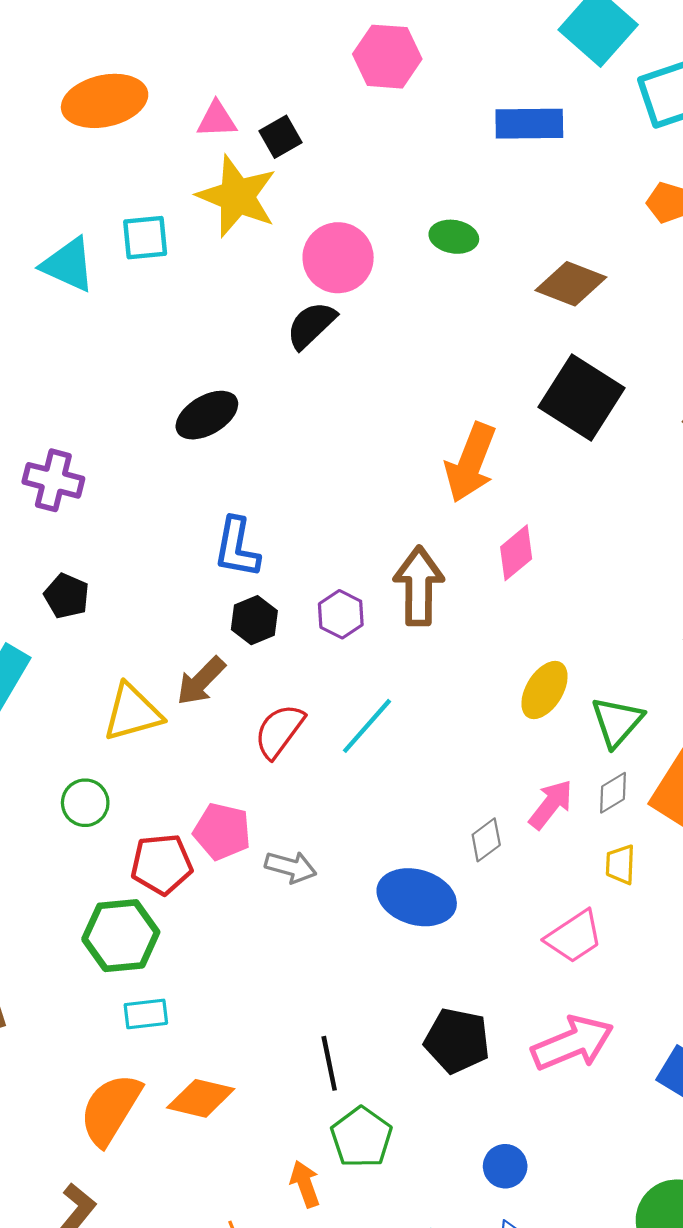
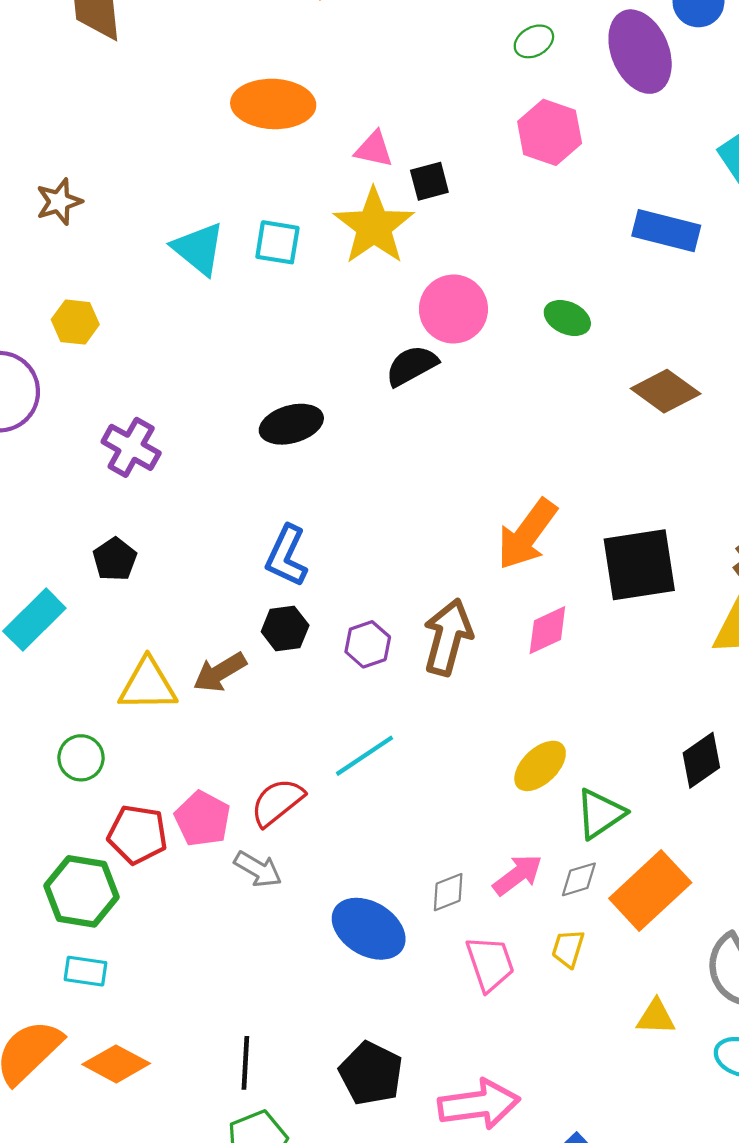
black square: (582, 398) -> (639, 565), moved, turned 34
red semicircle: (279, 731) -> (277, 802), moved
pink trapezoid: (574, 937) -> (490, 964), moved, turned -90

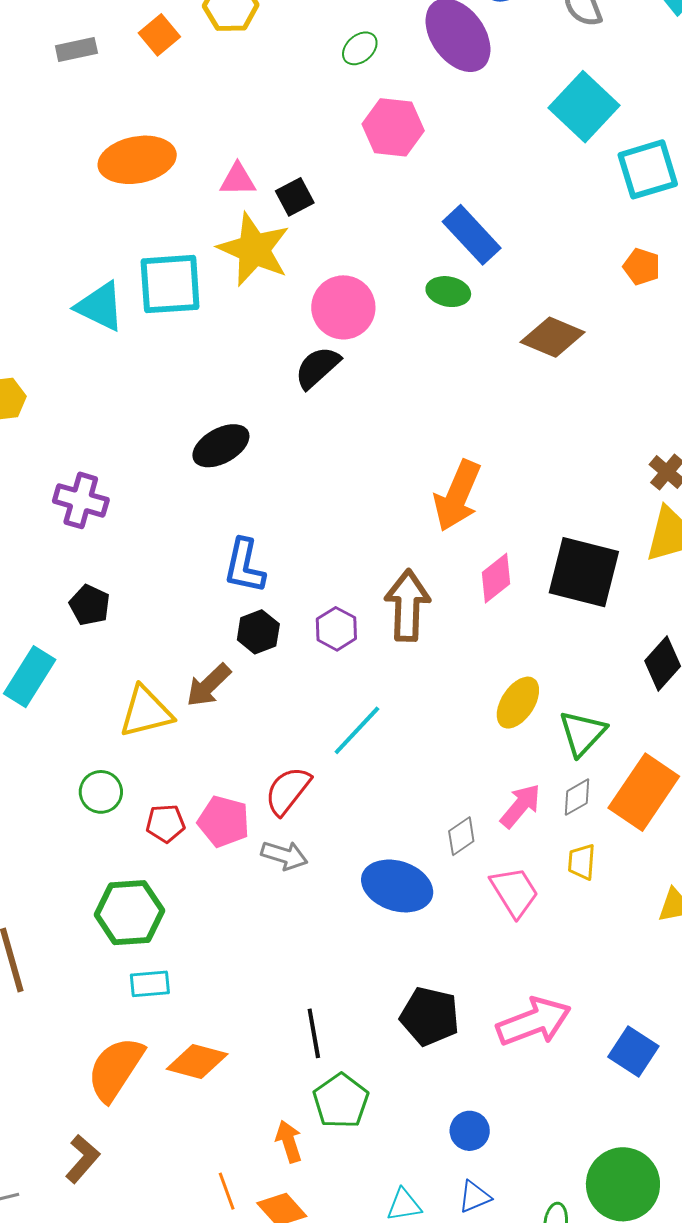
blue rectangle: (666, 231) -> (472, 235), moved, turned 46
cyan square: (277, 242) -> (170, 284), size x1.5
black square: (639, 565) -> (584, 572), moved, turned 36
red pentagon: (138, 834) -> (165, 823), moved, size x0.7

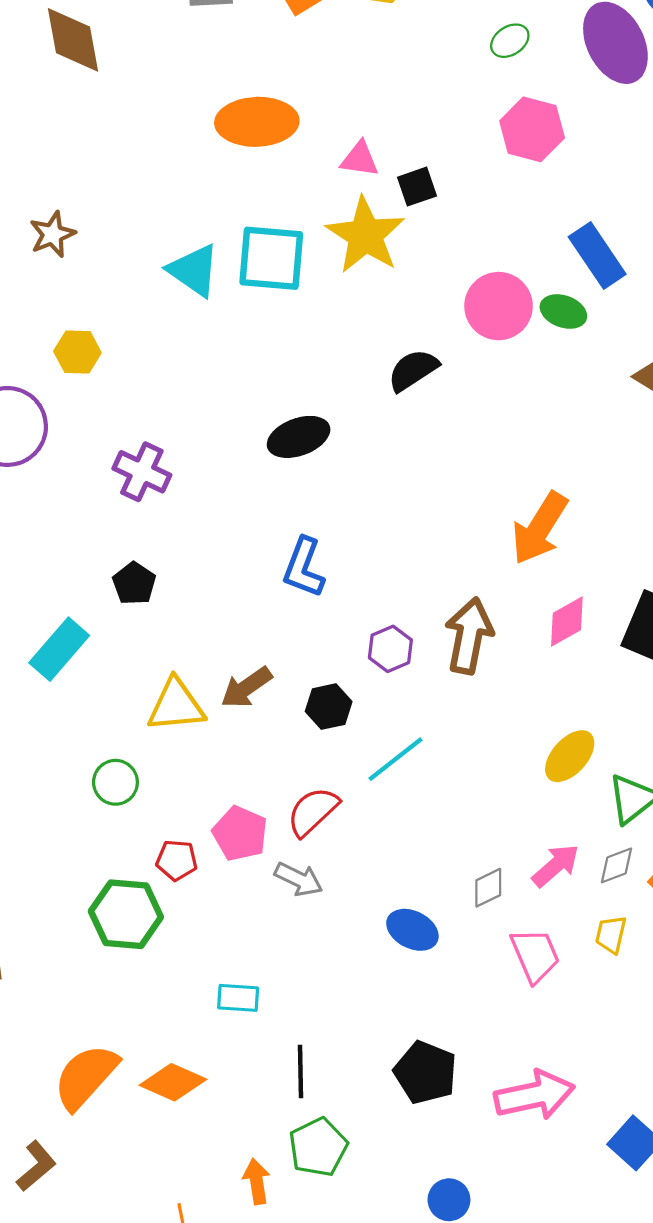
pink circle: (343, 307) -> (499, 306), moved
black hexagon: (258, 632) -> (329, 707), moved
red pentagon: (165, 823) -> (177, 860), moved
blue ellipse: (397, 886) -> (412, 930), size x0.7
cyan rectangle: (150, 984) -> (238, 998), moved

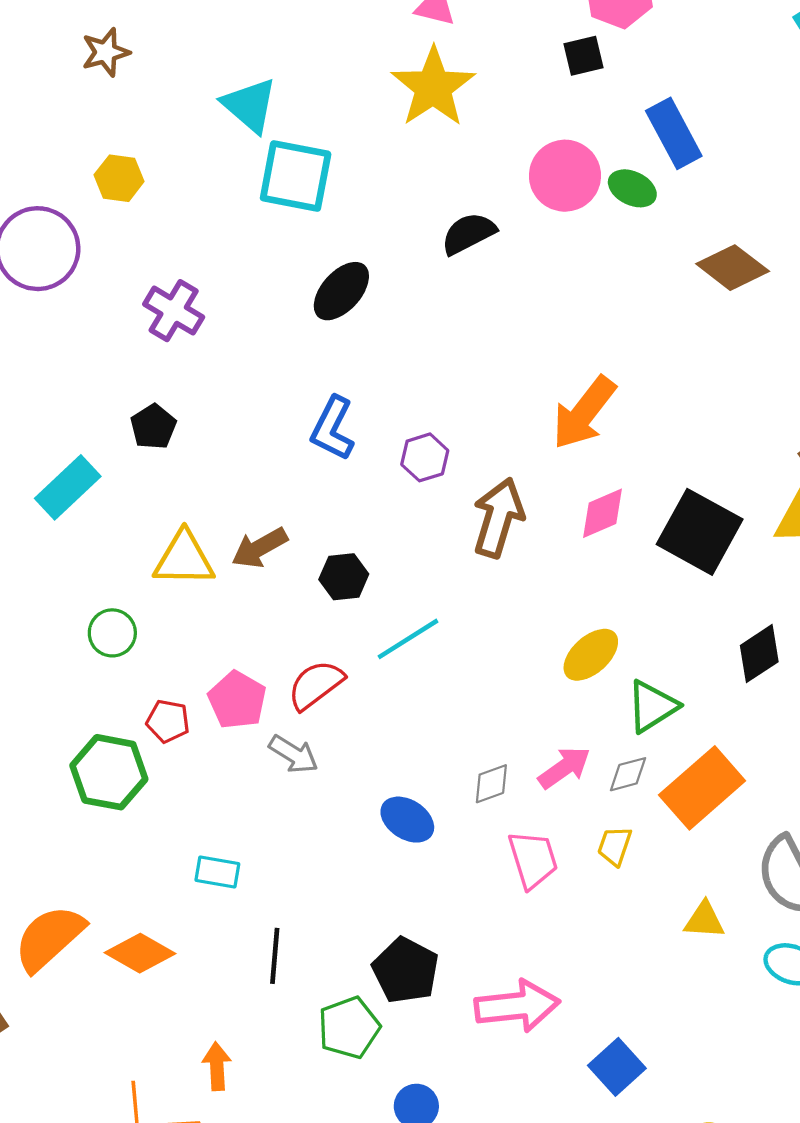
black square: (417, 187) -> (584, 56), moved
cyan square: (271, 258) -> (296, 176), moved
black ellipse: (299, 437) -> (341, 291), turned -34
purple hexagon: (390, 649) -> (425, 457), moved
green pentagon: (318, 1147) -> (349, 1028), moved

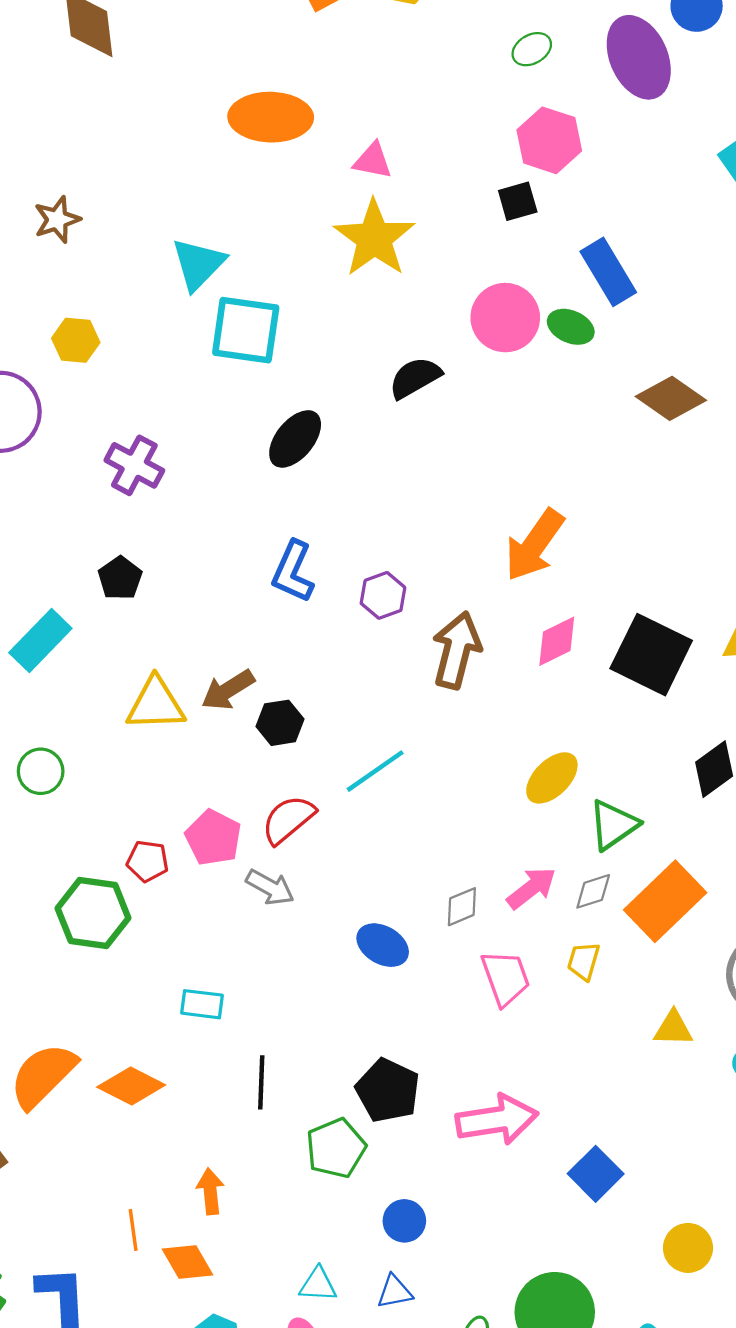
cyan triangle: (250, 105) -> (198, 264), turned 36
black hexagon: (344, 577) -> (280, 723), moved
green circle: (112, 633) -> (41, 771), moved

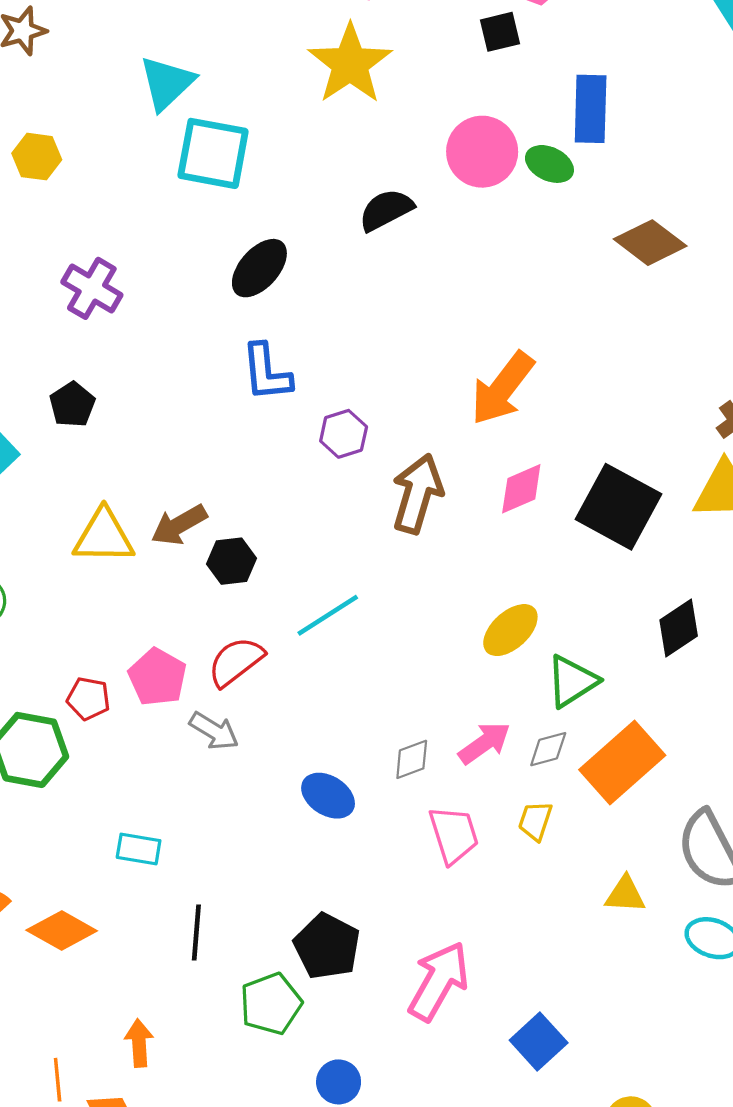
blue rectangle: (608, 272) -> (591, 109), turned 30
blue L-shape: (293, 572) -> (266, 372), moved, turned -32
pink arrow: (497, 1120) -> (439, 981), turned -54

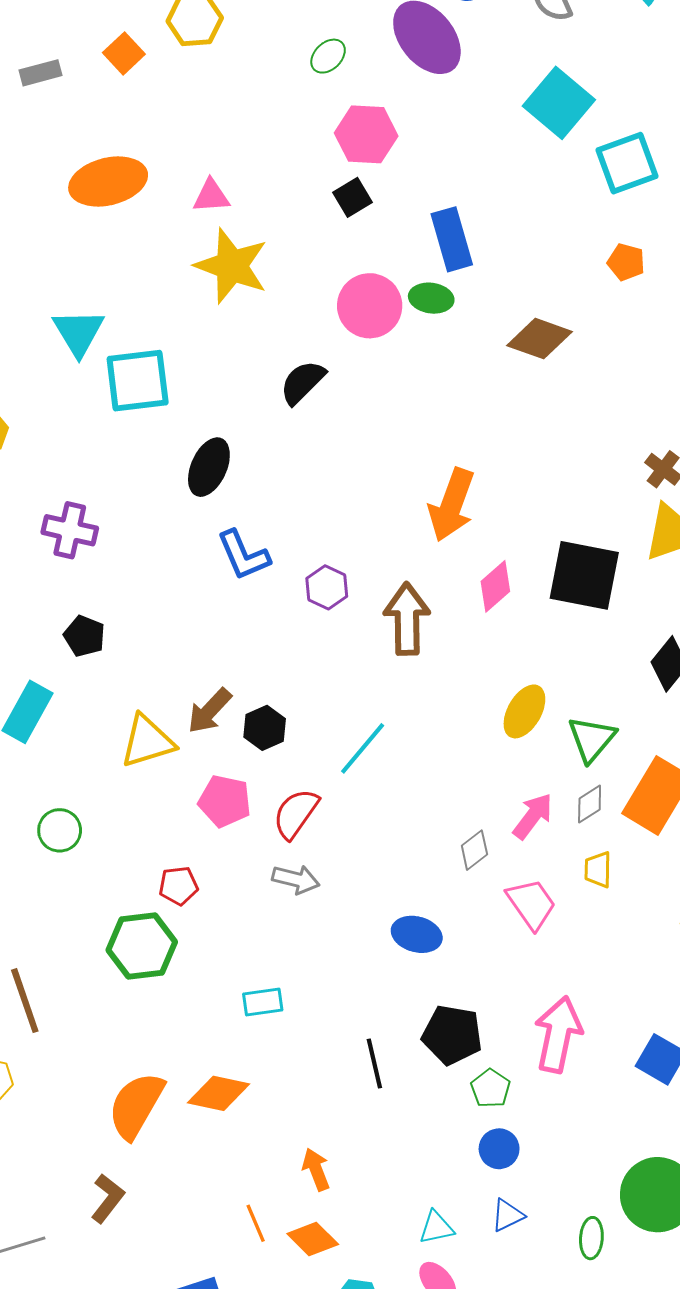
pink pentagon: (157, 677) -> (225, 801), moved
blue ellipse: (328, 796) -> (417, 934), moved
black line: (196, 933) -> (374, 1064), moved
green pentagon: (271, 1004) -> (491, 1088), moved, size x0.7

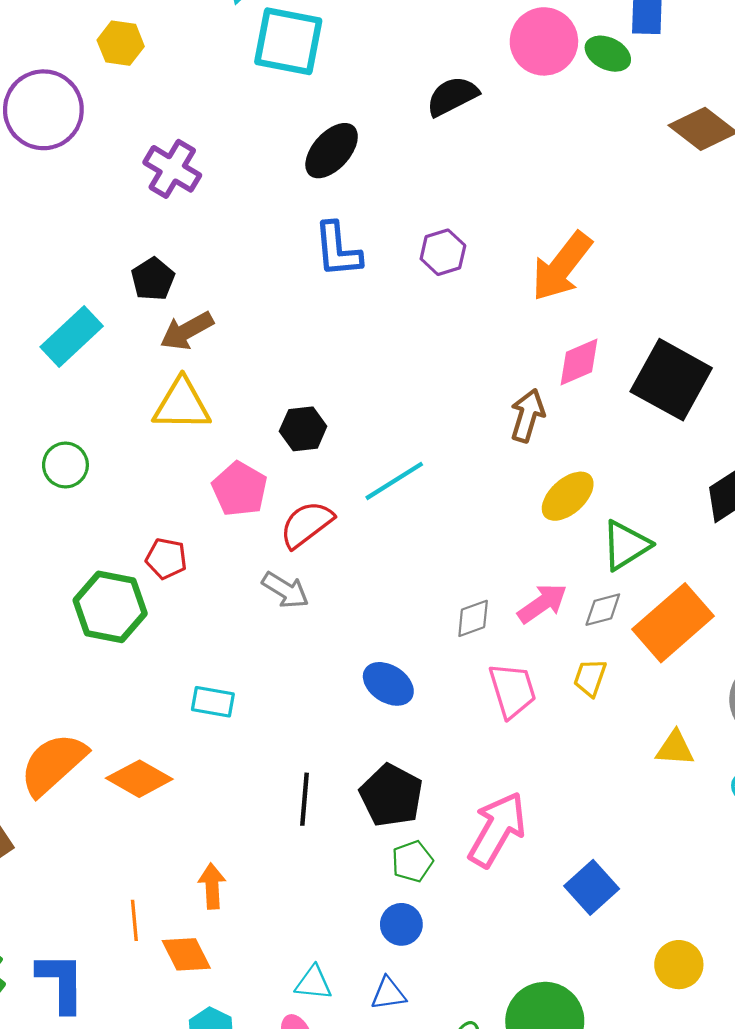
purple hexagon: (327, 587) -> (443, 252), moved
brown arrow: (407, 619) -> (527, 415), moved, size x0.7
brown arrow: (209, 711) -> (187, 331), moved

